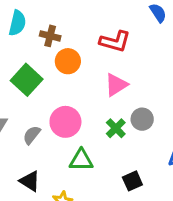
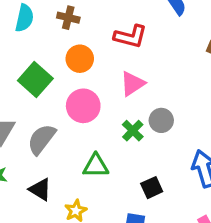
brown cross: (50, 36) -> (68, 18), moved
pink circle: (65, 122) -> (83, 106), moved
gray semicircle: (32, 135) -> (42, 139), size x1.5

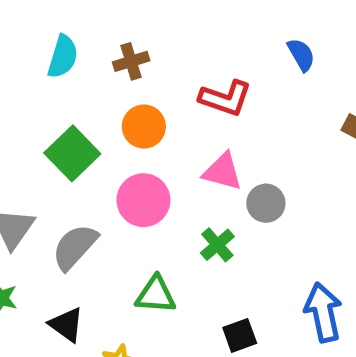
brown cross: (68, 18) -> (131, 61), turned -35
pink triangle: (132, 84) -> (223, 172), turned 44
gray circle: (161, 120) -> (266, 203), moved

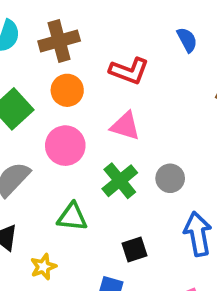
brown cross: (131, 61) -> (59, 41), size x1.5
gray circle: (266, 203) -> (170, 178), moved
green cross: (217, 245) -> (120, 181), size x1.4

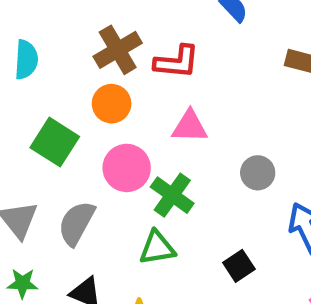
brown cross: (59, 41) -> (118, 50), moved
green cross: (120, 181) -> (172, 195), moved

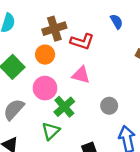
green triangle: (157, 248) -> (51, 131), turned -48

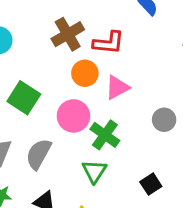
orange circle: (45, 55) -> (85, 73), moved
pink triangle: (81, 75) -> (117, 87), turned -30

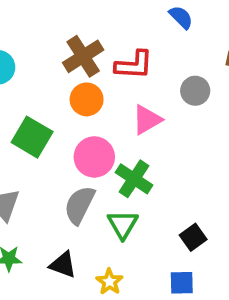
orange circle: (85, 73) -> (87, 99), moved
gray circle: (164, 120) -> (195, 91), moved
gray semicircle: (39, 154) -> (80, 205), moved

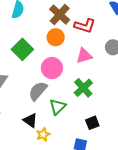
brown cross: (83, 56) -> (60, 15), turned -30
green cross: (134, 179) -> (83, 88), moved
black triangle: (63, 265) -> (30, 120), moved

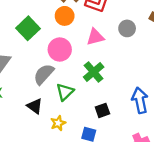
yellow star: (43, 135) -> (58, 123), moved

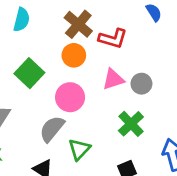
gray circle: (127, 28) -> (141, 84), moved
green cross: (94, 72) -> (131, 124), moved

